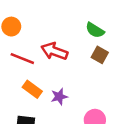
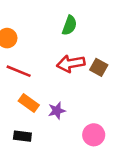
green semicircle: (95, 30) -> (70, 25), moved, turned -102
red arrow: (54, 51) -> (71, 64), moved, turned -30

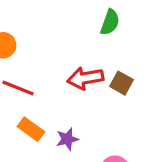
green semicircle: (70, 25) -> (110, 22), moved

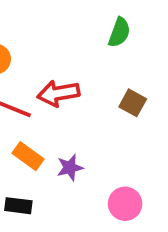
red arrow: (85, 78) -> (58, 93), moved

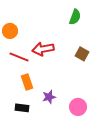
orange rectangle: (28, 156) -> (27, 82), turned 35
purple star: (70, 168) -> (49, 97), moved

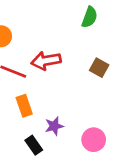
black rectangle: (22, 108) -> (34, 145), moved, turned 48

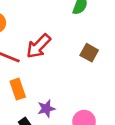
red arrow: (46, 61) -> (39, 46), turned -36

